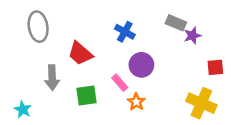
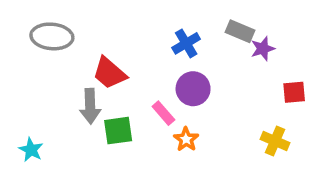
gray ellipse: (38, 27) -> (52, 36), turned -76
blue cross: (125, 32) -> (186, 43), moved, turned 30
gray arrow: (52, 78) -> (90, 106), moved
yellow cross: (201, 103) -> (275, 141), size x0.7

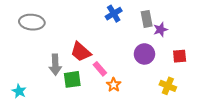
gray rectangle: (240, 31) -> (147, 19), turned 56
blue cross: (186, 43) -> (114, 14), moved
red trapezoid: (109, 73) -> (81, 52), moved
purple circle: (193, 89) -> (144, 54), moved

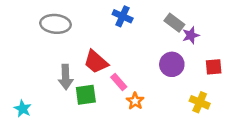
blue cross: (114, 14) -> (123, 16), moved, turned -35
gray rectangle: (147, 19) -> (174, 23), turned -42
gray ellipse: (32, 22) -> (56, 24), moved

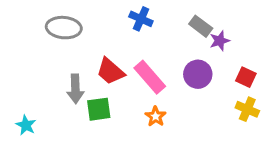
red square: (214, 67) -> (246, 77), turned 30
pink rectangle: (119, 82) -> (150, 77), moved, size x1.6
yellow cross: (200, 102) -> (247, 109), moved

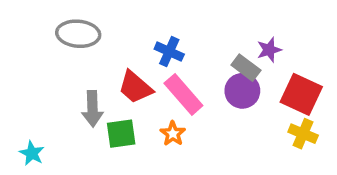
blue cross: (141, 19) -> (169, 52), moved
gray rectangle: (201, 26) -> (246, 68), moved
red square: (246, 77) -> (301, 94), size x1.6
orange star: (156, 116) -> (173, 134), moved

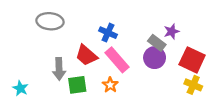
cyan star: (32, 153) -> (20, 88), moved

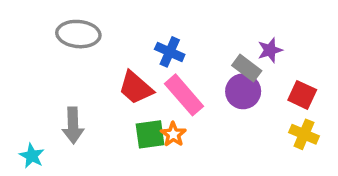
red square: (192, 60) -> (302, 95), size x0.7
gray arrow: (59, 69) -> (73, 125), moved
green square: (77, 85) -> (150, 134), moved
cyan star: (20, 88) -> (32, 156), moved

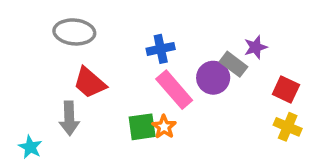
blue cross: (170, 52) -> (161, 49), turned -36
red trapezoid: (136, 88) -> (90, 83), moved
purple circle: (243, 91) -> (213, 78), moved

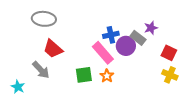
blue cross: (161, 49) -> (111, 35), moved
gray arrow: (69, 118) -> (41, 70), turned -42
orange star: (164, 127) -> (107, 76), moved

